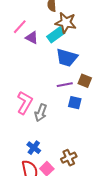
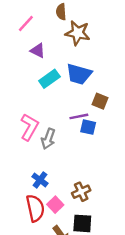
pink line: (20, 27) -> (26, 24), moved
cyan rectangle: (56, 35) -> (49, 79), moved
purple line: (65, 85) -> (79, 116), moved

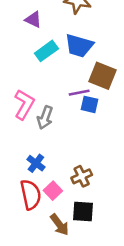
brown square: (100, 101) -> (103, 76), size x1.5

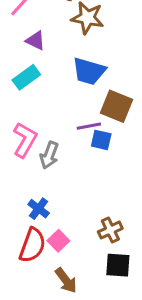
cyan rectangle: (46, 51) -> (26, 77), moved
brown cross: (82, 176) -> (110, 230), moved
red semicircle: (31, 195) -> (32, 245), turned 32
black square: (83, 212) -> (118, 265), moved

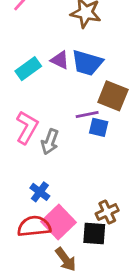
purple triangle: (35, 41) -> (60, 60), moved
pink square: (58, 241) -> (58, 222), size x1.6
red semicircle: (32, 245) -> (34, 226), turned -116
black square: (118, 265) -> (94, 234), moved

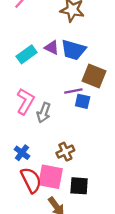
blue cross: (40, 192) -> (22, 153), moved
brown cross: (107, 212) -> (65, 152), moved
pink square: (58, 222) -> (51, 177), turned -35
red semicircle: (34, 226) -> (31, 180), turned 70

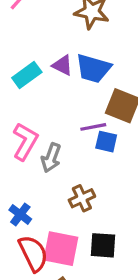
brown cross: (65, 152) -> (82, 198), moved
black square: (79, 186) -> (103, 245), moved

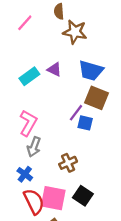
blue trapezoid: (93, 69) -> (91, 71), moved
purple line: (93, 127) -> (76, 113), turned -42
gray arrow: (51, 158) -> (34, 147), moved
black square: (103, 245) -> (83, 196), turned 30

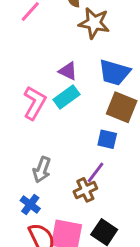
cyan rectangle: (29, 76) -> (67, 97), moved
purple line: (76, 113) -> (96, 173), moved
pink L-shape: (28, 123) -> (35, 103), moved

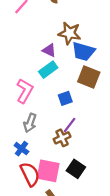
brown star: (94, 23) -> (70, 33), moved
pink L-shape: (35, 103) -> (25, 91), moved
blue square: (107, 139) -> (65, 98), moved, turned -32

